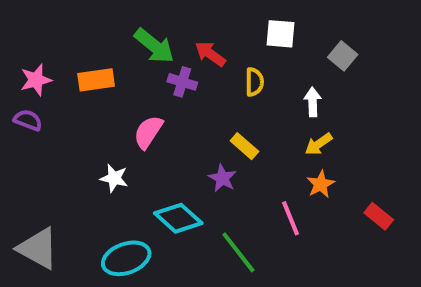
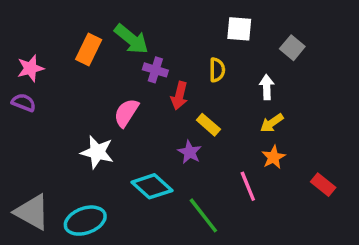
red arrow: (210, 54) -> (179, 96), moved, turned -112
orange rectangle: (96, 80) -> (89, 49), moved, turned -56
white star: (114, 178) -> (97, 152), size x1.4
cyan ellipse: (126, 258) -> (85, 221), moved

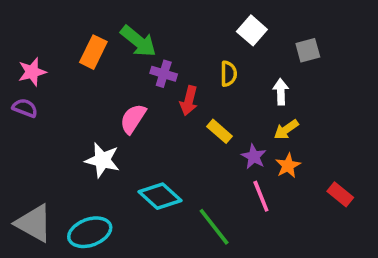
white square: (239, 29) -> (252, 30), turned 36
gray square: (292, 48) -> (308, 50), turned 35
purple star: (190, 152) -> (254, 157), moved

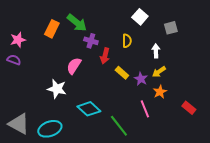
purple star: (254, 157) -> (141, 79), moved

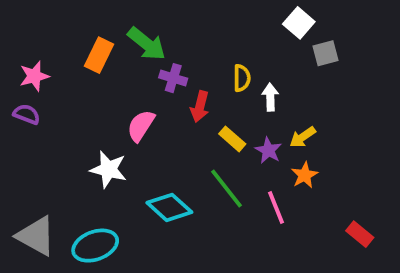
white square: (140, 17) -> (299, 23), moved
white arrow: (156, 51) -> (270, 97), moved
red rectangle: (189, 108) -> (360, 234), moved
green line: (119, 126) -> (226, 188), moved

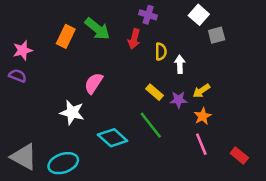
purple cross: (173, 78) -> (148, 15), moved
red arrow: (200, 107) -> (134, 39), moved
purple star: (268, 150) -> (179, 100), turned -30
pink line: (276, 207) -> (201, 144), moved

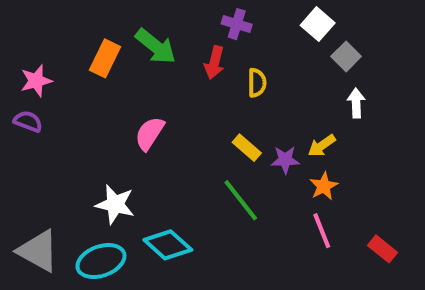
gray square: (217, 35) -> (346, 56), turned -30
white arrow: (180, 64) -> (356, 103), moved
white star: (72, 112) -> (115, 204), moved
cyan diamond: (113, 138) -> (168, 245), moved

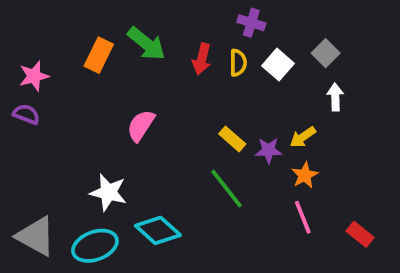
purple cross: (237, 24) -> (251, 23), moved
white square: (318, 24) -> (278, 65), moved
yellow semicircle: (257, 83) -> (238, 63), moved

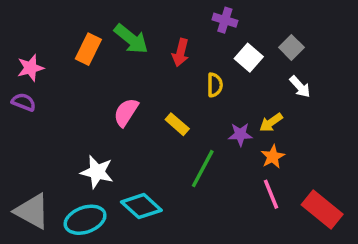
yellow semicircle: (238, 63) -> (215, 85), moved
white arrow: (335, 97) -> (300, 87), turned 140
yellow rectangle: (232, 139) -> (177, 124), moved
green line: (227, 189) -> (203, 169), turned 66
red rectangle: (360, 234) -> (322, 209), size x1.6

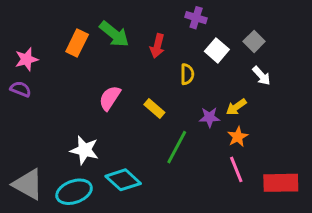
red rectangle: (322, 209) -> (281, 183), turned -40

